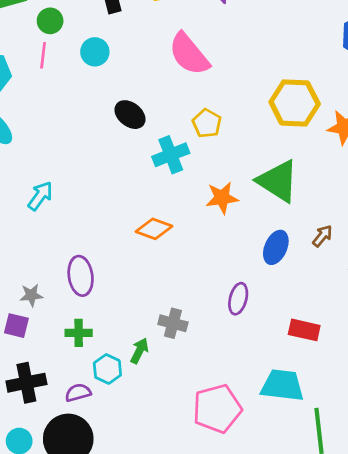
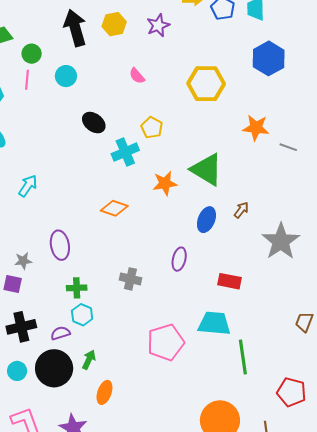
pink semicircle: (189, 54) -> (137, 76), size x0.5
yellow hexagon: (295, 103) -> (206, 84), moved
green cross: (79, 333) -> (77, 288), moved
green arrow: (139, 351) -> (89, 360), moved

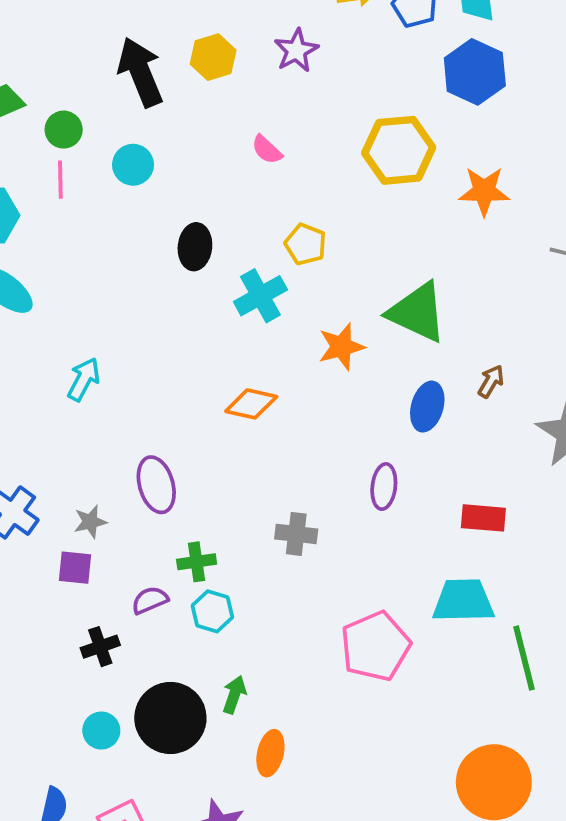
blue hexagon: (269, 58) -> (475, 72), moved
black ellipse: (94, 123) -> (195, 247), turned 65
orange star: (256, 128) -> (484, 191), moved
black cross: (21, 327) -> (100, 647), size x0.7
purple semicircle: (60, 333) -> (150, 600), moved

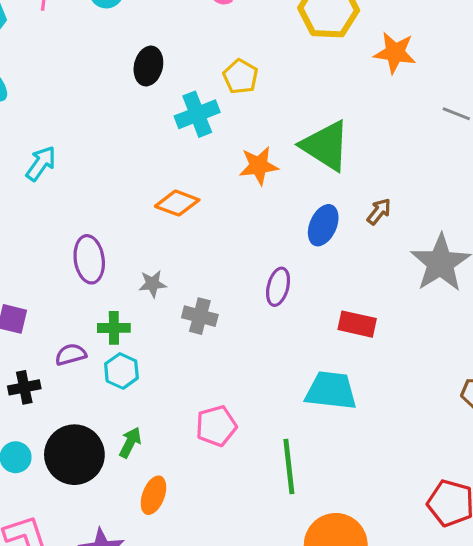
gray star: (90, 522) -> (153, 284), moved
pink pentagon: (375, 646) -> (216, 426), moved, size x0.7
green line: (524, 658) -> (289, 466), moved

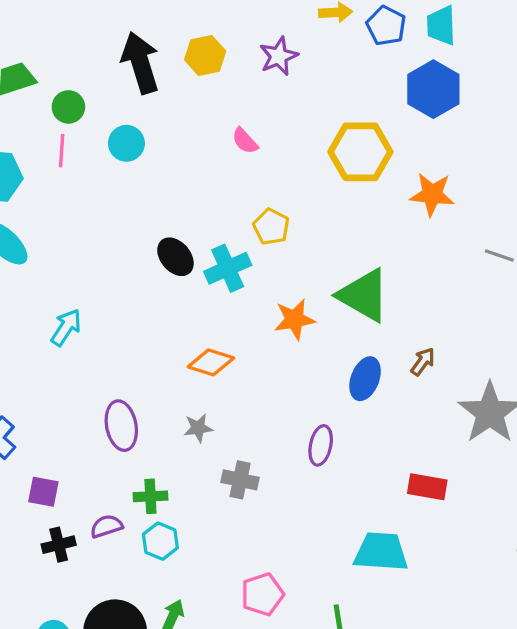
black ellipse: (148, 66) -> (175, 257), moved, turned -51
gray star: (153, 284) -> (198, 428), moved
red rectangle: (357, 324) -> (427, 487), moved
black cross: (24, 387) -> (59, 545), moved

